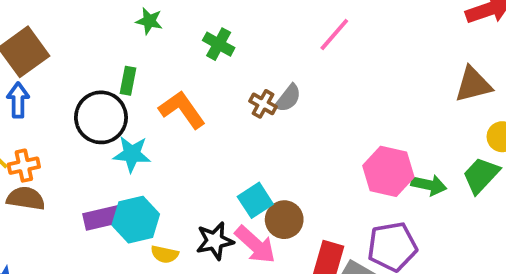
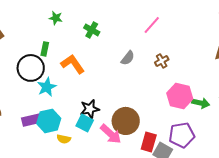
brown cross: (263, 104) -> (162, 61), moved, turned 32
cyan star: (132, 154) -> (47, 87), turned -30
cyan square: (255, 200) -> (85, 123), moved, turned -30
brown circle: (284, 220) -> (126, 121), size x1.4
black star: (215, 241) -> (90, 109), moved

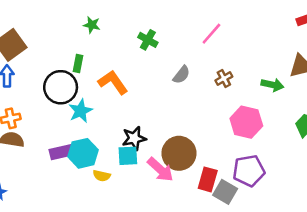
green cross: (92, 30) -> (148, 40), moved
green arrow: (201, 103) -> (272, 85), moved
cyan square: (85, 123) -> (128, 156), turned -30

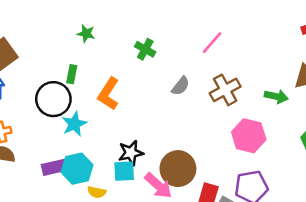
brown cross: (224, 78) -> (225, 90), size x1.6
orange L-shape: (113, 82) -> (108, 94), turned -112

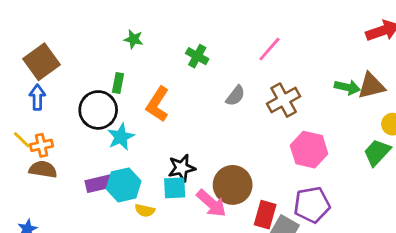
green arrow: (276, 96) -> (347, 87), moved

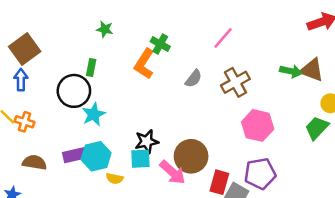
brown triangle: (371, 86) -> (312, 70), turned 35
orange L-shape: (158, 104) -> (144, 64), moved
orange cross: (42, 145) -> (25, 122), turned 30
brown semicircle: (43, 169) -> (34, 162), moved

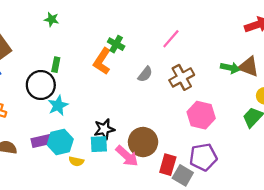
green star: (105, 29) -> (52, 19), moved

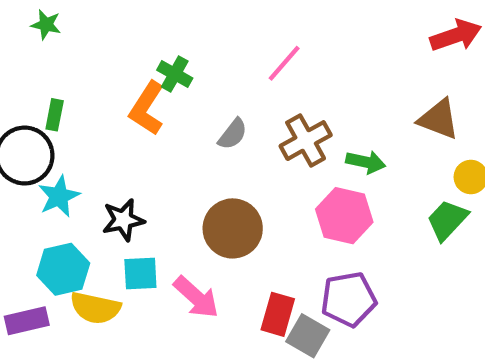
green arrow: (230, 68) -> (366, 162), moved
black star: (104, 129) -> (123, 220), moved
purple rectangle: (42, 141) -> (27, 321), moved
brown circle: (143, 142) -> (233, 228), moved
yellow semicircle: (76, 161) -> (95, 308), size x1.6

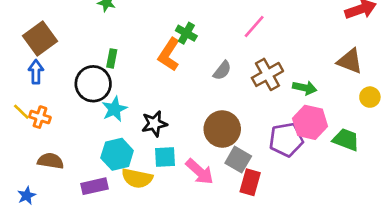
pink hexagon: (344, 216) -> (310, 122), moved
green trapezoid: (447, 220) -> (346, 140), moved, turned 68
purple pentagon: (349, 299) -> (286, 140), moved
gray square: (308, 336) -> (238, 160), moved

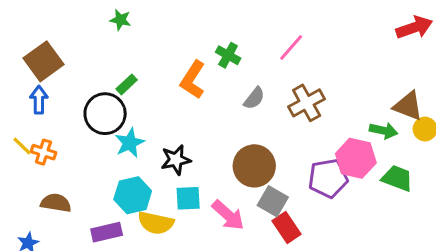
green cross: (186, 33) -> (228, 55), moved
green rectangle: (112, 58) -> (127, 84), turned 36
brown triangle: (350, 61) -> (408, 106), moved
green arrow: (305, 88) -> (383, 131), moved
red rectangle: (250, 182) -> (287, 227), turned -50

